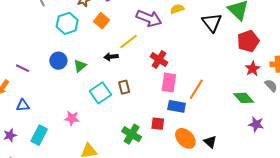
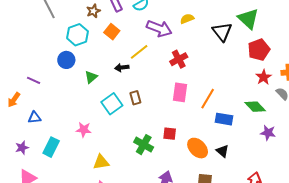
red cross: (159, 59) -> (179, 59), moved, turned 30
blue circle: (58, 61) -> (66, 60), moved
blue rectangle: (177, 106) -> (224, 119), moved

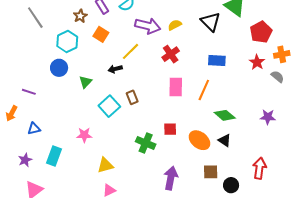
yellow semicircle: (187, 19) -> (175, 25), moved
red pentagon: (259, 50) -> (261, 32), moved
green diamond: (255, 107) -> (225, 115), moved
blue rectangle: (224, 119) -> (217, 61), moved

